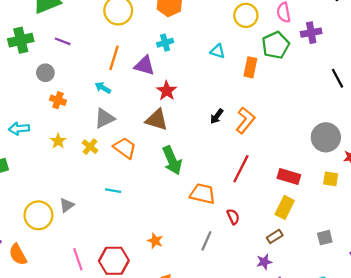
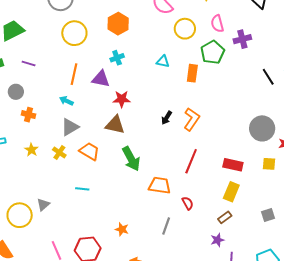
red star: (167, 91) -> (122, 99), turned -30

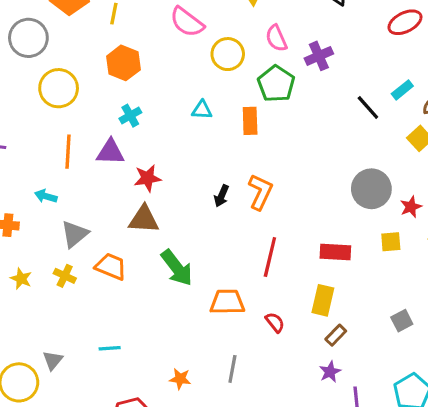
cyan arrow: (66, 101) -> (46, 196), moved
cyan line: (82, 189) -> (110, 348), moved
yellow rectangle: (231, 192) -> (323, 300), moved
gray line: (166, 226) -> (232, 369), moved

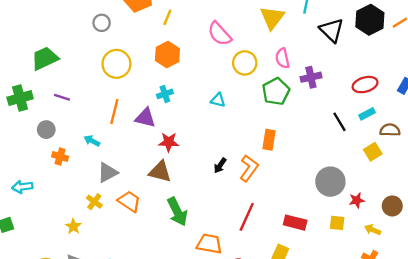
red ellipse: (405, 22) -> (365, 85), moved
gray circle: (28, 38) -> (102, 23), size x0.6
orange rectangle: (250, 121) -> (269, 140), moved
yellow star: (21, 279) -> (73, 226), moved

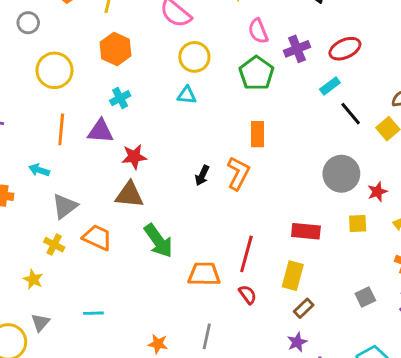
yellow circle: (245, 63) -> (194, 57), moved
red ellipse: (365, 85) -> (345, 49), moved
cyan rectangle: (367, 114) -> (330, 86), moved
black line: (339, 122) -> (351, 114), moved
red line: (247, 217) -> (246, 254), moved

